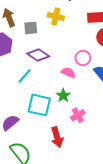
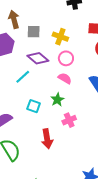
yellow cross: (56, 16) -> (60, 37), moved
pink circle: (83, 58) -> (66, 58), moved
cyan square: (39, 105) -> (34, 106), size x0.6

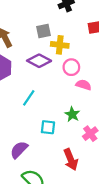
gray square: (34, 32) -> (44, 31), moved
purple diamond: (38, 58) -> (39, 61), moved
pink semicircle: (65, 78) -> (84, 85), moved

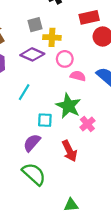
green star: (72, 114) -> (68, 106), size x1.6
purple semicircle: (19, 150) -> (32, 143), moved

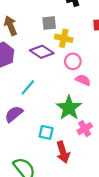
cyan square: (45, 120) -> (46, 132), moved
purple semicircle: (32, 143) -> (14, 114), moved

